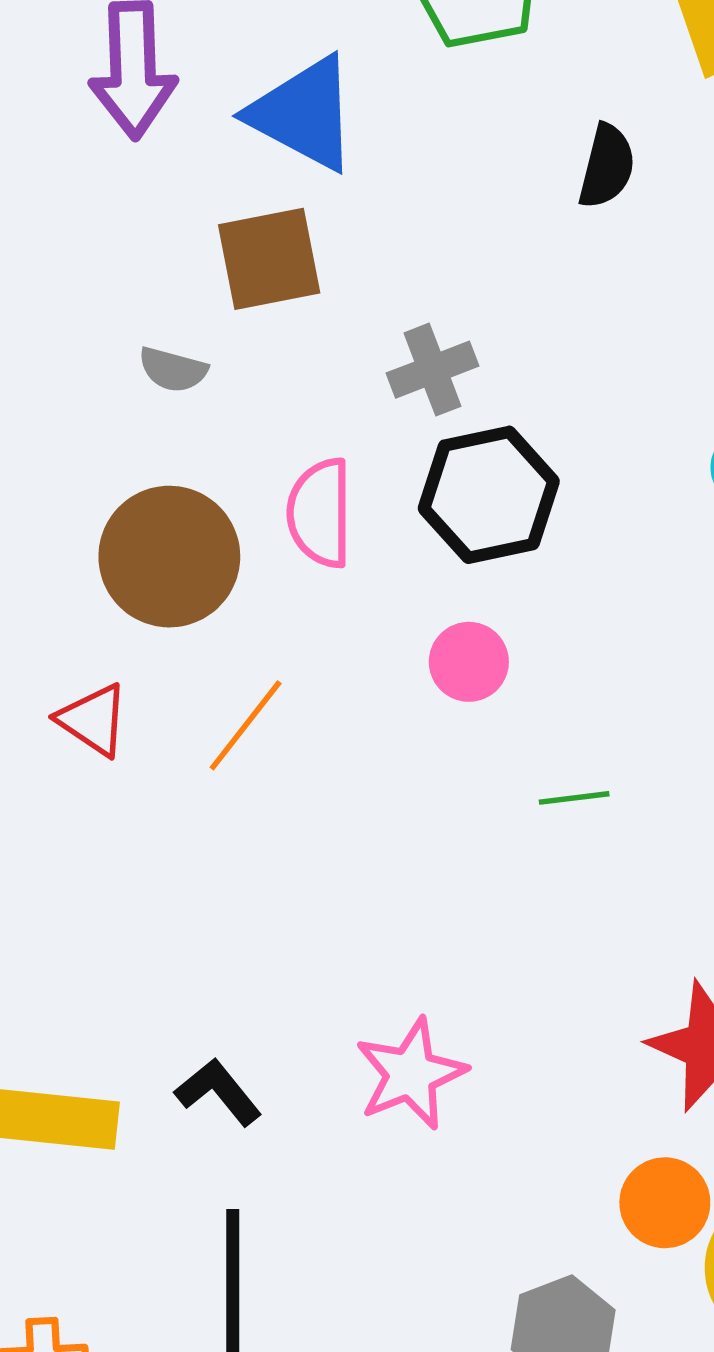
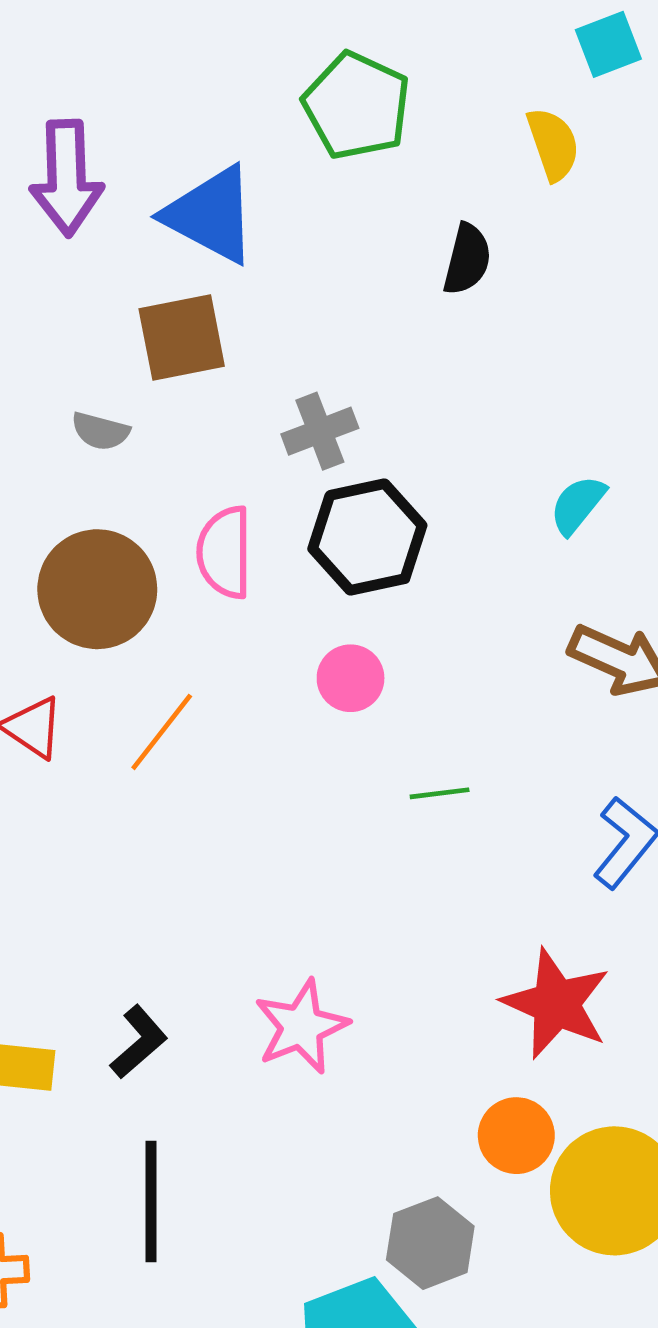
black L-shape: (218, 1092) -> (139, 1042), turned 88

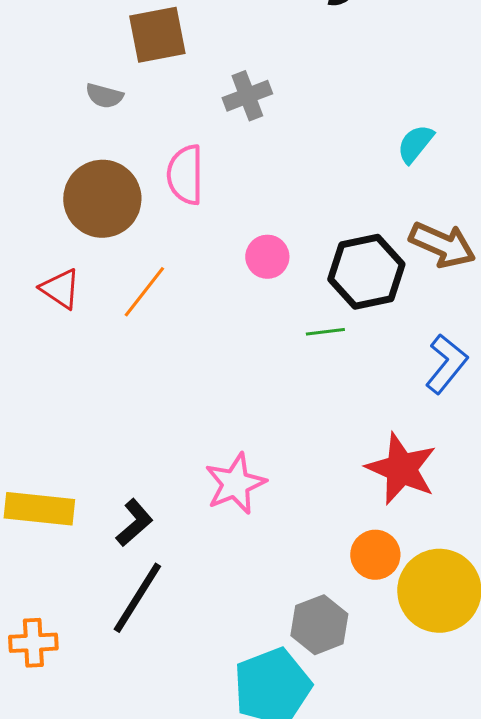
black hexagon: (367, 537) -> (366, 272), moved
black L-shape: (139, 1042) -> (134, 523), moved
black line: (151, 1202) -> (137, 598), turned 32

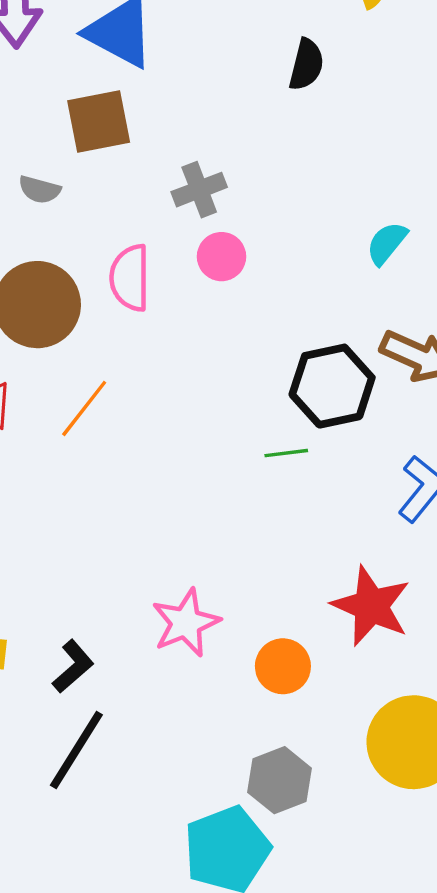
pink circle: (267, 257) -> (222, 257), moved
orange circle: (375, 555) -> (283, 666), moved

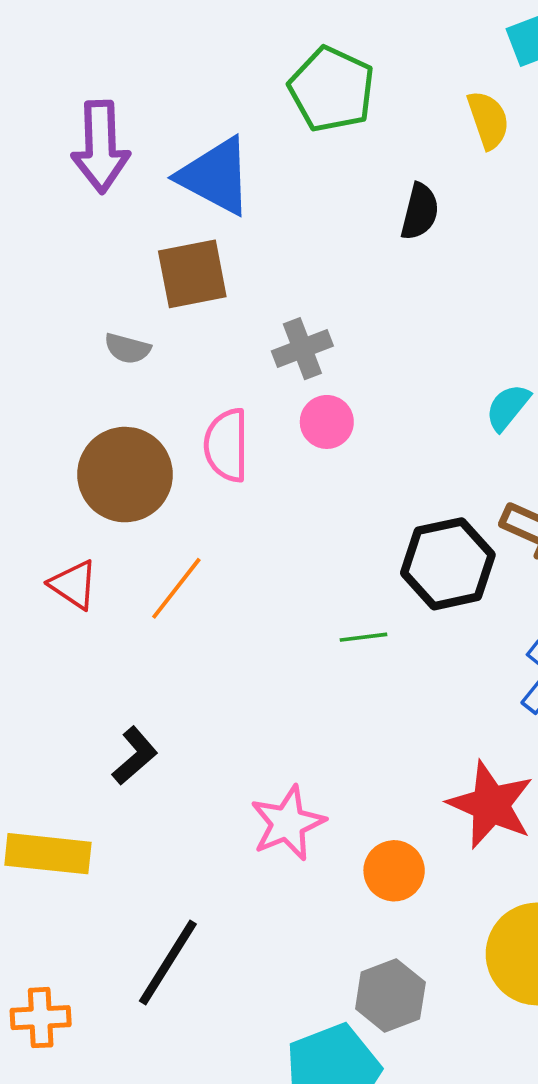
green line: (286, 453) -> (363, 637), moved
black L-shape: (73, 666) -> (135, 756), moved

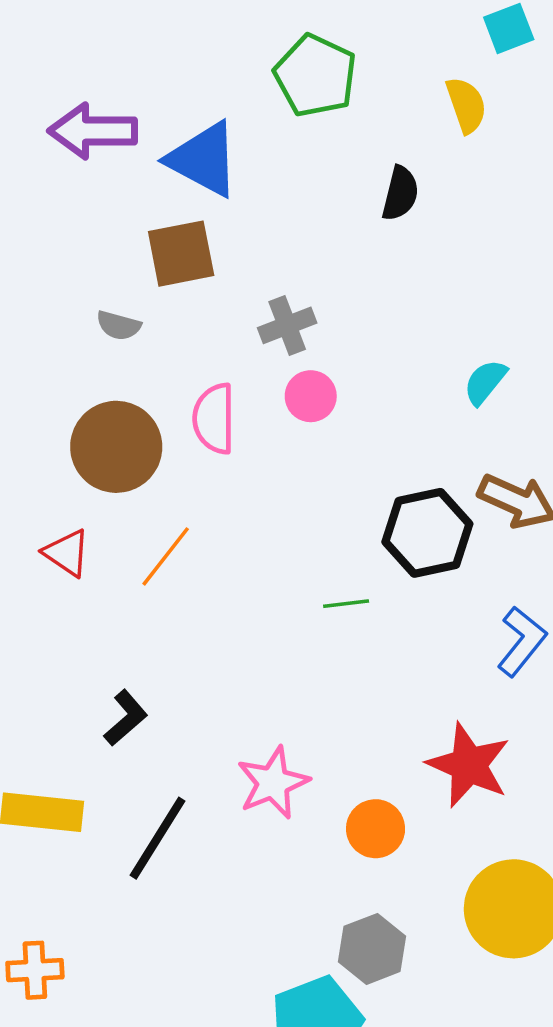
purple arrow: (101, 147) -> (93, 131), turned 92
black line: (168, 963) -> (157, 838), moved

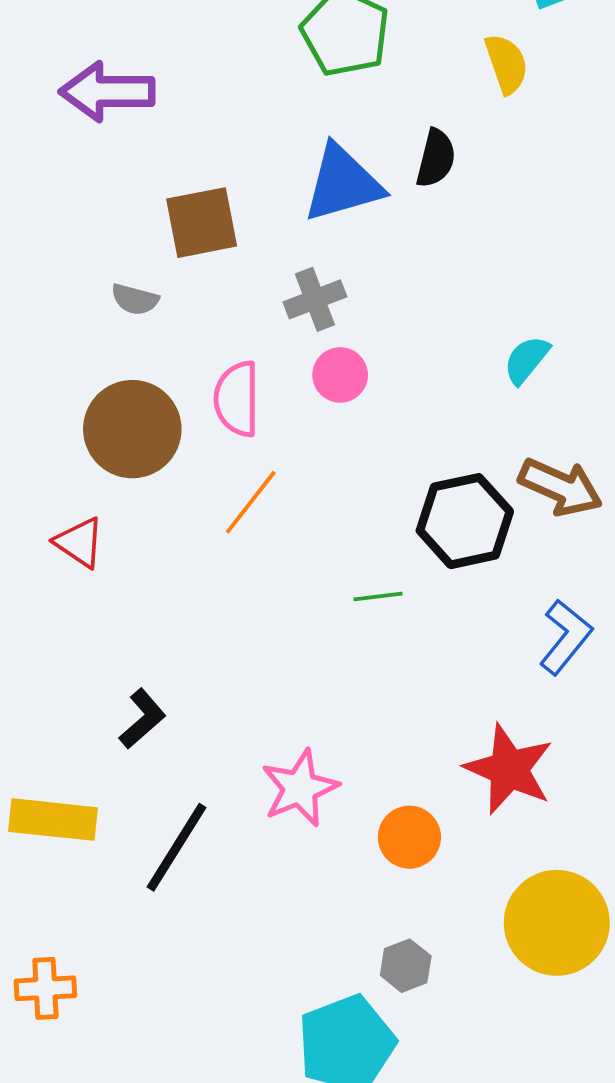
blue triangle: (203, 159) -> (343, 183), moved, turned -44
orange line: (166, 556) -> (251, 502), moved
gray hexagon: (372, 949) -> (406, 966), size x0.7

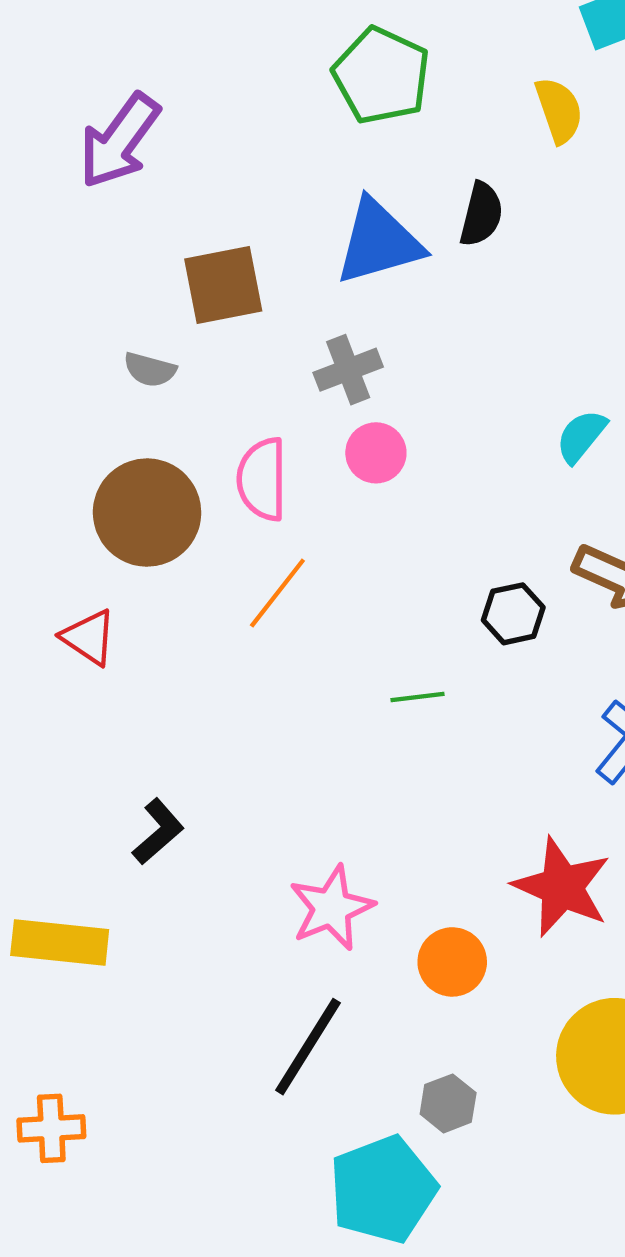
purple arrow: (107, 92) -> (119, 141), turned -54
black hexagon: (465, 521) -> (513, 614), size x0.6
black line: (176, 847) -> (308, 1047), moved

